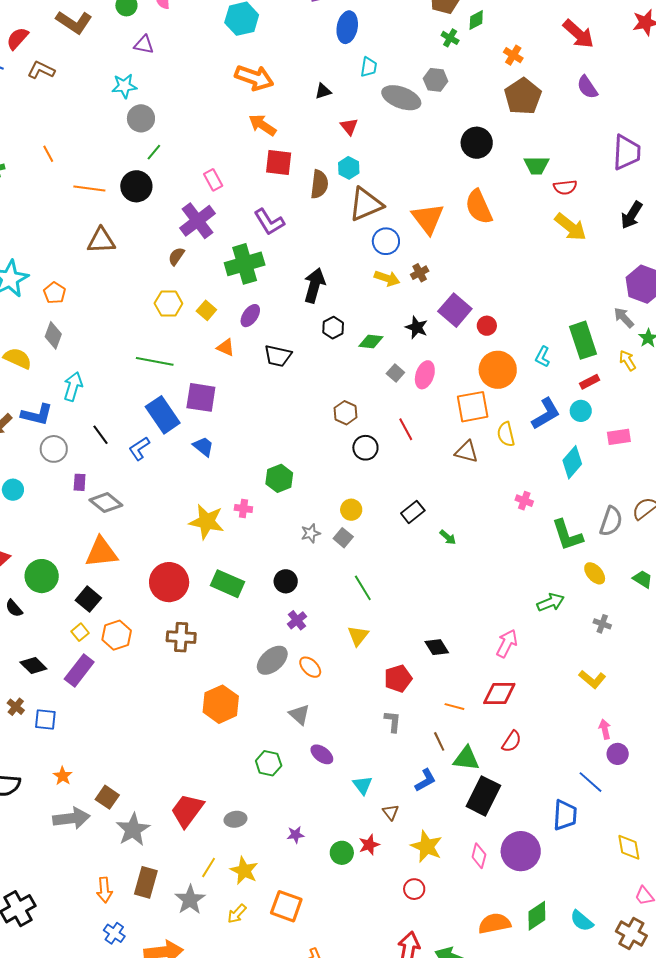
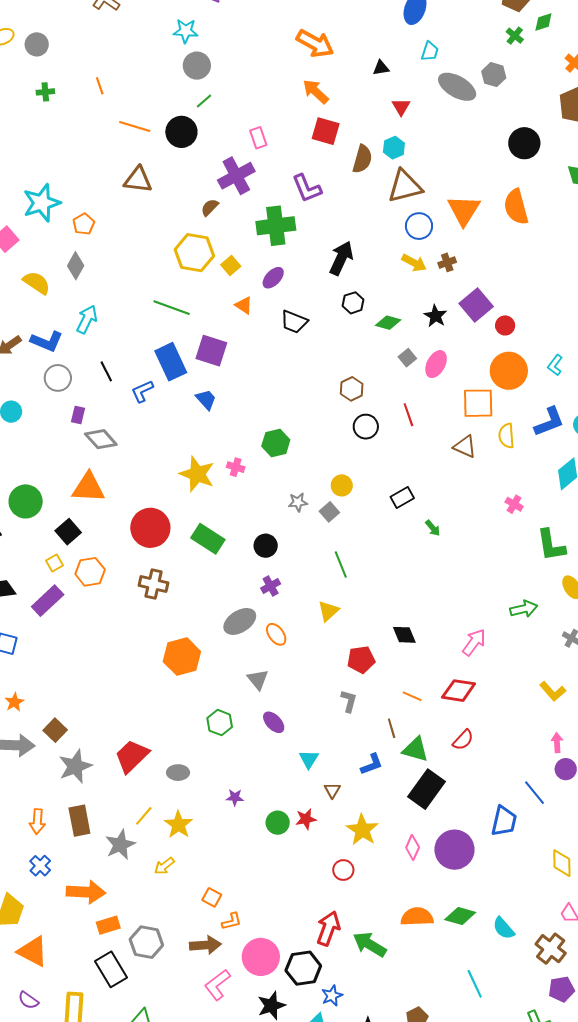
yellow hexagon: (168, 303) -> (194, 253), size x1.4
brown rectangle: (146, 882) -> (79, 821), turned -36
orange square: (286, 906) -> (212, 897), moved, size x0.6
green diamond: (537, 916) -> (460, 916), turned 40

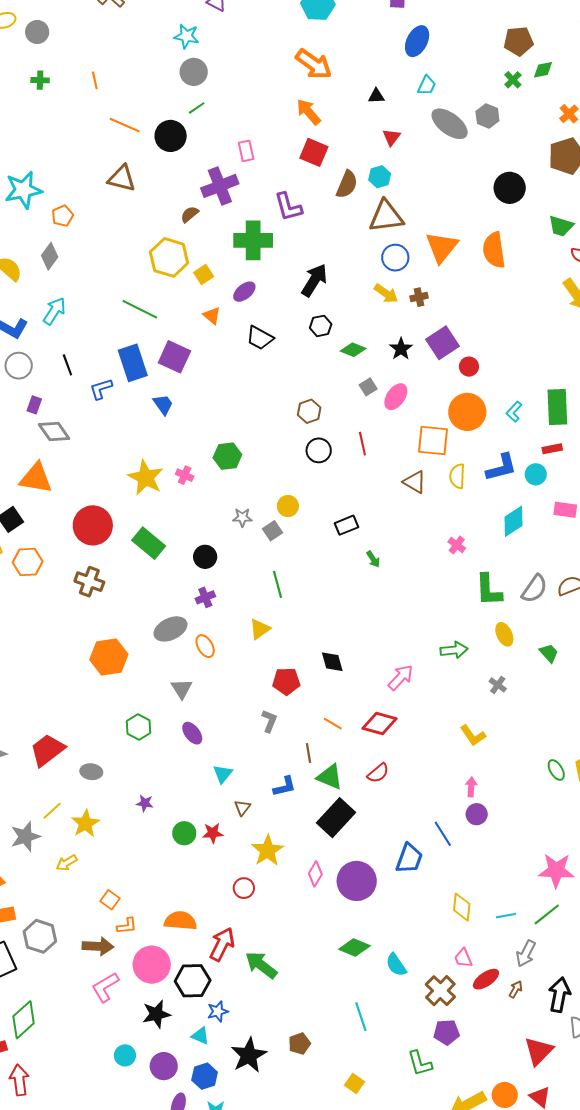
orange semicircle: (417, 917) -> (180, 921), moved

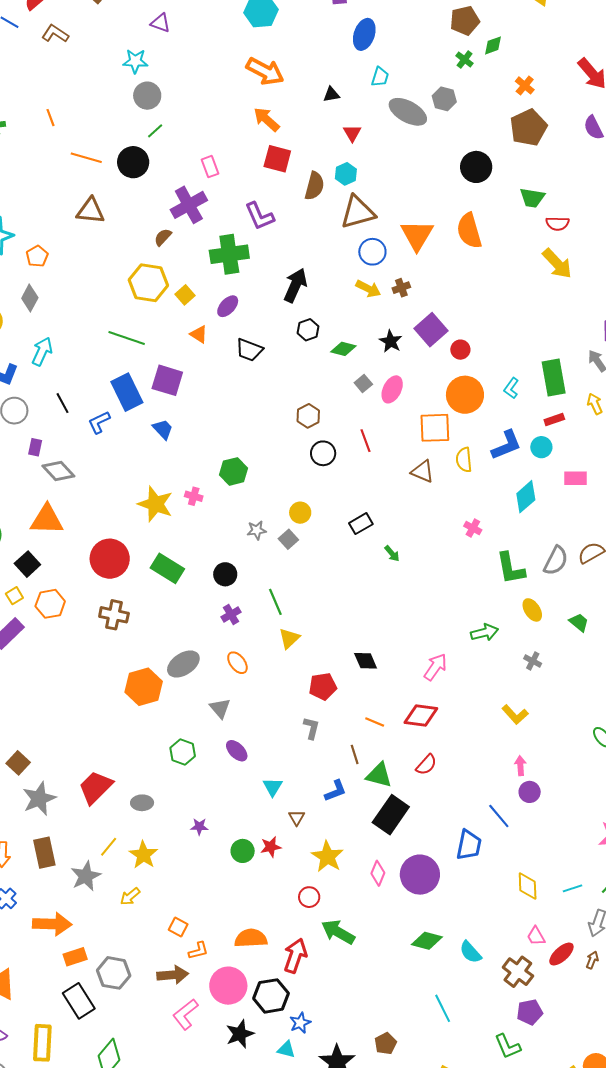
green line: (278, 584) -> (275, 602), moved
gray ellipse: (170, 629) -> (183, 664), moved
green arrow: (261, 965) -> (338, 932), moved

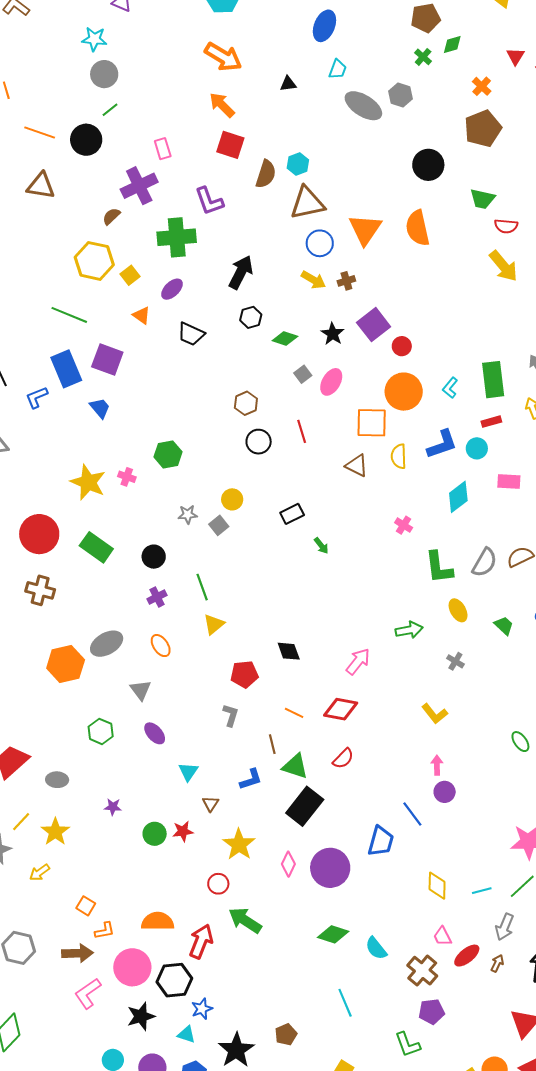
red triangle: (352, 133) -> (516, 56), moved

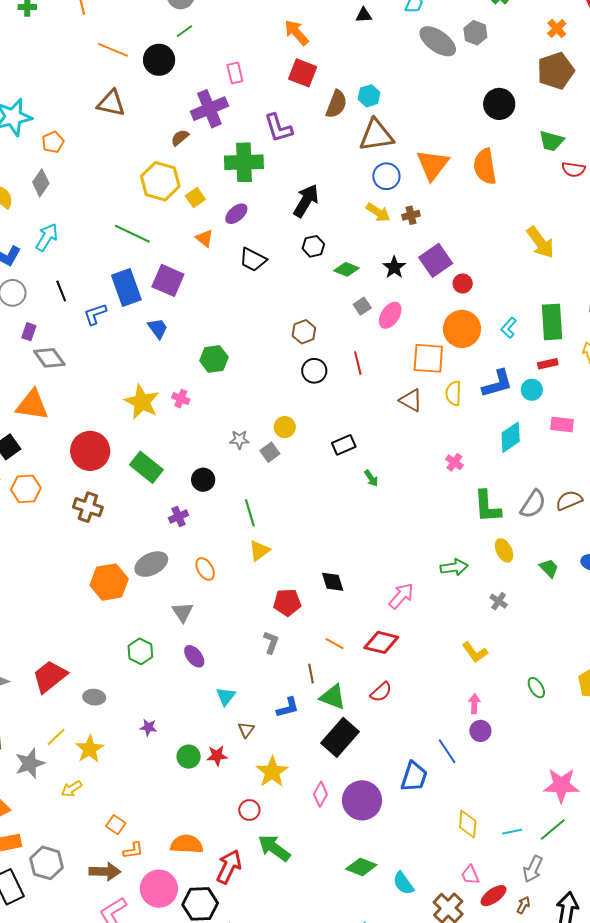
yellow arrow: (503, 266) -> (540, 242), moved
green hexagon: (168, 454) -> (214, 359), moved
purple cross: (157, 597) -> (179, 517), moved
green ellipse: (520, 742) -> (536, 688), moved

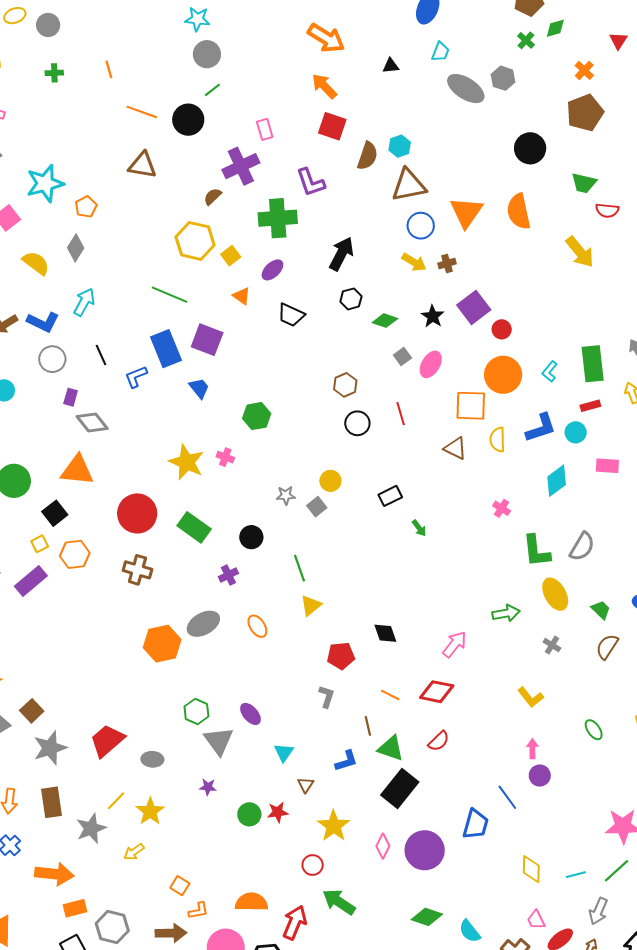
yellow arrow: (540, 242) -> (580, 252), moved
brown semicircle: (569, 500) -> (607, 647), moved, turned -32
yellow ellipse: (504, 550) -> (555, 594), size x1.4
gray triangle: (183, 612) -> (219, 741), moved, size x1.4

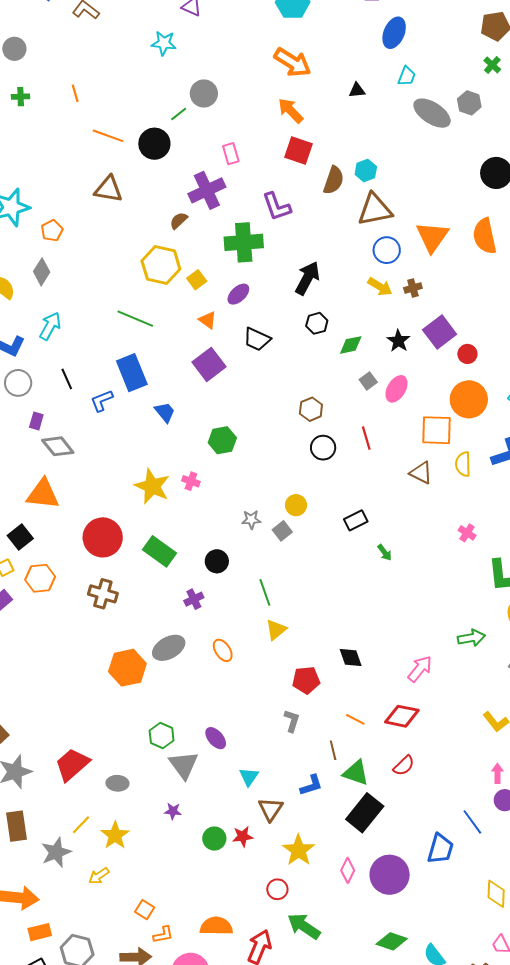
gray circle: (207, 54) -> (204, 93), moved
green diamond: (385, 321) -> (351, 345), turned -30
purple square: (207, 340) -> (209, 364), moved, turned 32
brown triangle: (306, 785) -> (271, 809), size x1.5

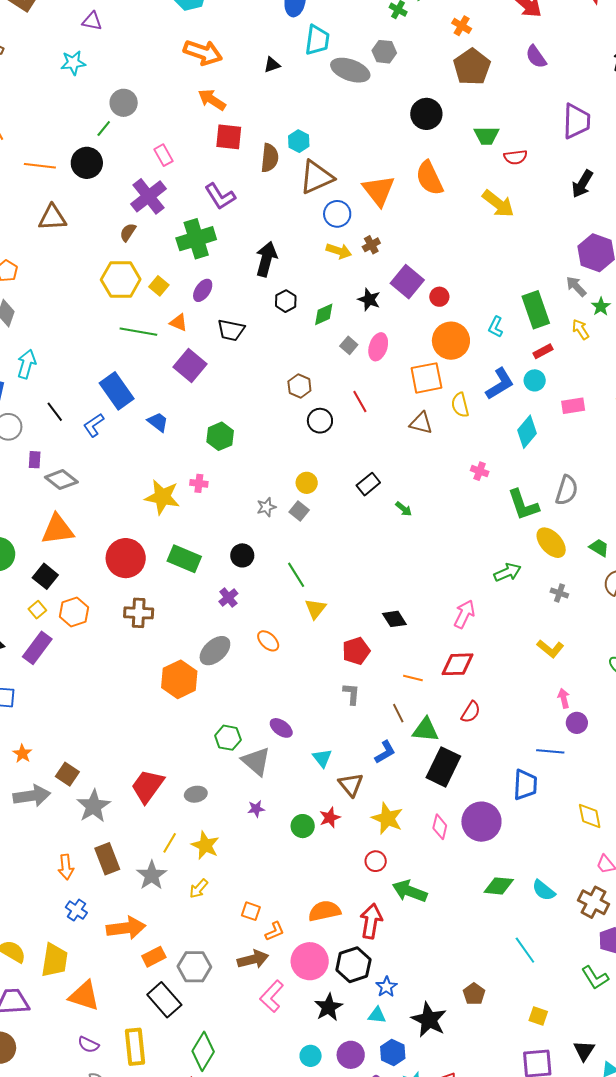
cyan trapezoid: (407, 76) -> (317, 40), size x1.5
green line: (135, 319) -> (138, 332), moved
blue line: (472, 822) -> (550, 751), turned -36

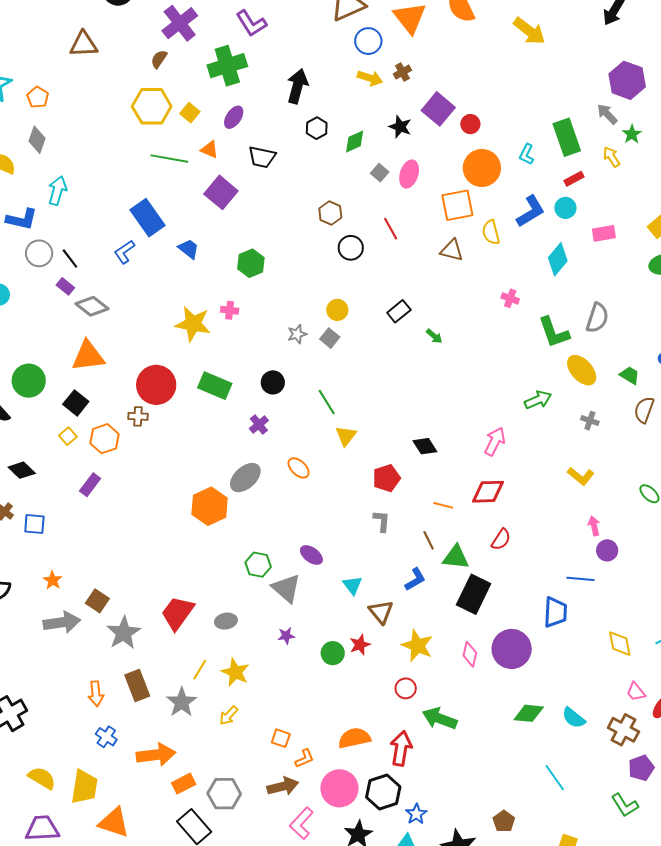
black line: (55, 412) -> (70, 259), moved
purple rectangle: (35, 460) -> (65, 286), turned -54
brown cross: (139, 613) -> (138, 416), moved, size x0.7
purple rectangle: (37, 648) -> (90, 485), moved, size x0.7

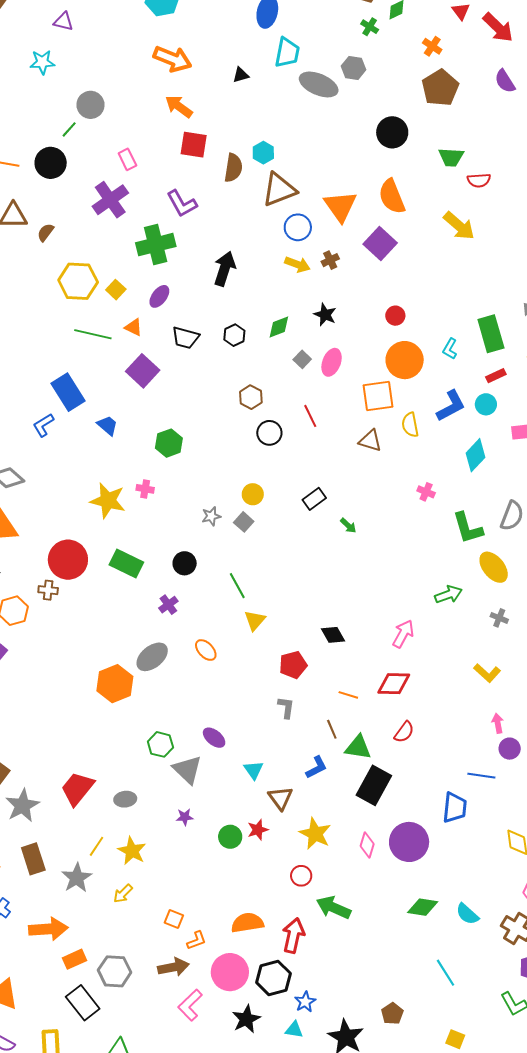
brown semicircle: (159, 59) -> (46, 232), moved
purple square: (438, 109) -> (380, 243), moved
black hexagon: (317, 128) -> (234, 335), moved

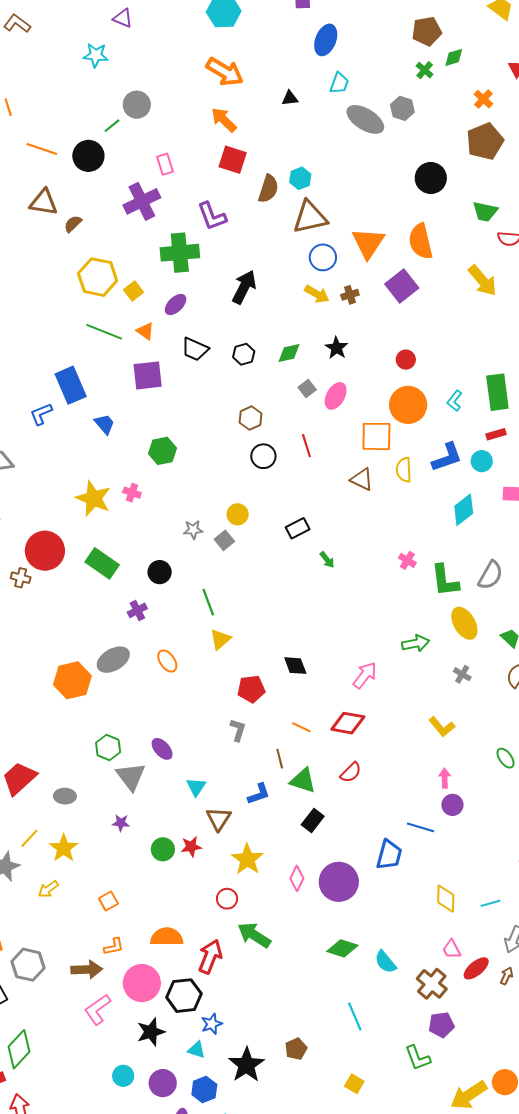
cyan trapezoid: (287, 53) -> (339, 83), size x0.7
purple square: (143, 371) -> (148, 375), turned 32
pink cross: (426, 492) -> (407, 560), moved
black rectangle: (374, 785) -> (313, 820), size x0.6
orange square: (174, 919) -> (108, 901), moved, turned 30

